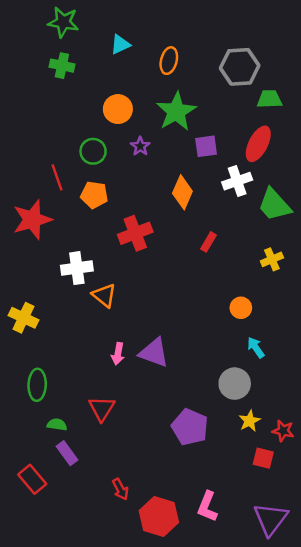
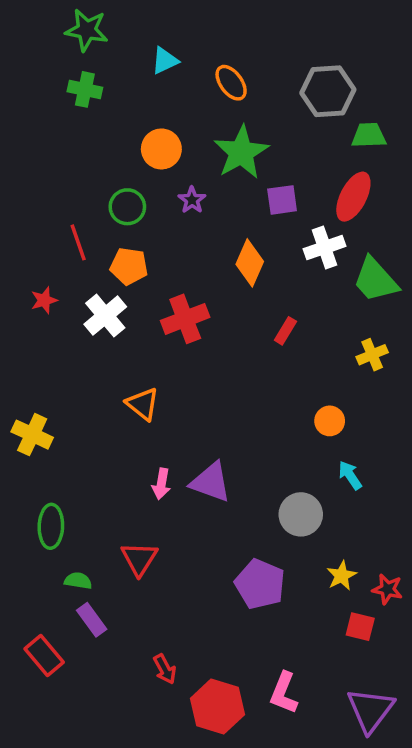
orange ellipse: (169, 61) -> (231, 83), turned -50
red star: (32, 220) -> (44, 300), size x0.5
white cross: (77, 268) -> (105, 316), moved, turned -32
gray circle: (235, 384) -> (301, 514), moved

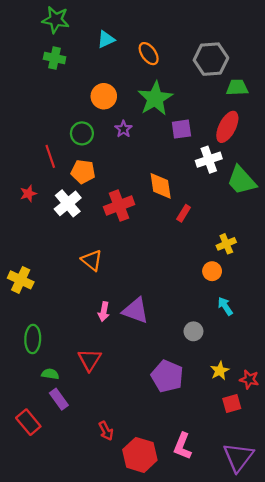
orange diamond: (250, 263) -> (161, 186), moved, turned -32
yellow cross: (372, 355) -> (226, 244), moved
gray circle: (301, 514) -> (193, 331), size x0.7
red square: (360, 627) -> (232, 404), turned -30

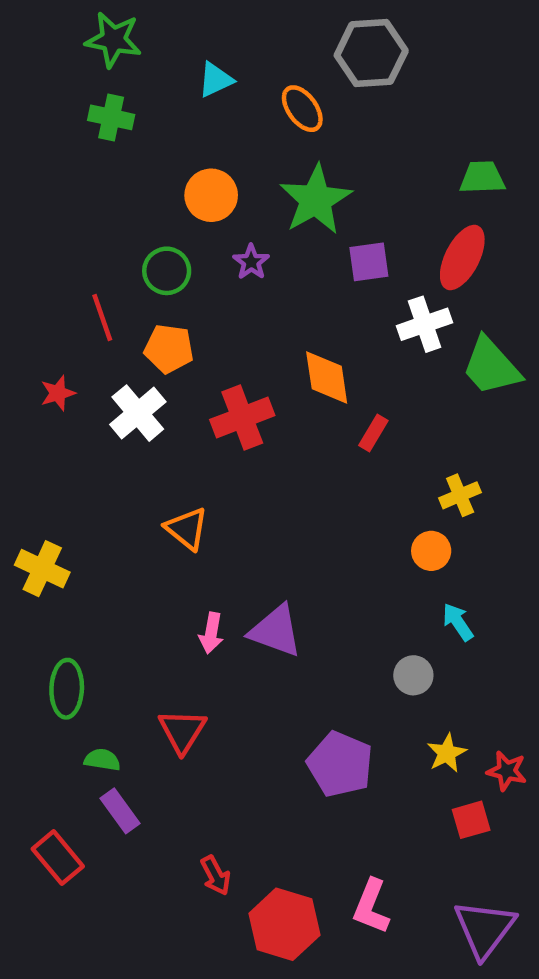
gray hexagon: (211, 59) -> (371, 53), moved
gray circle: (193, 331) -> (413, 675), moved

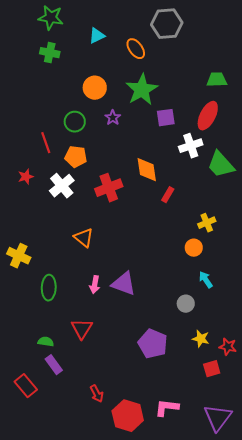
green ellipse: (67, 689) -> (49, 288), moved
yellow star: (447, 753) -> (201, 339), turned -30
pink L-shape: (371, 906) -> (167, 408), turned 75

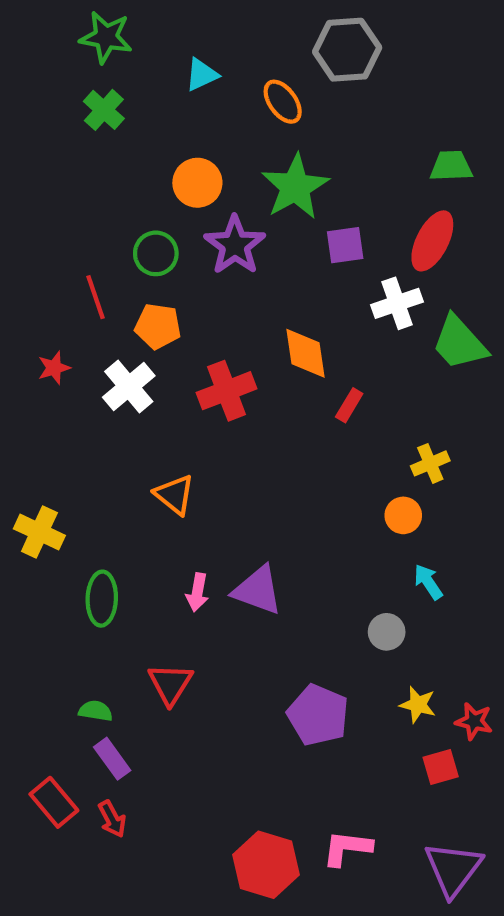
green cross: (50, 53) -> (104, 110), turned 30
purple star: (113, 118) -> (235, 245), size x1.8
red arrow: (97, 394) -> (112, 819), moved

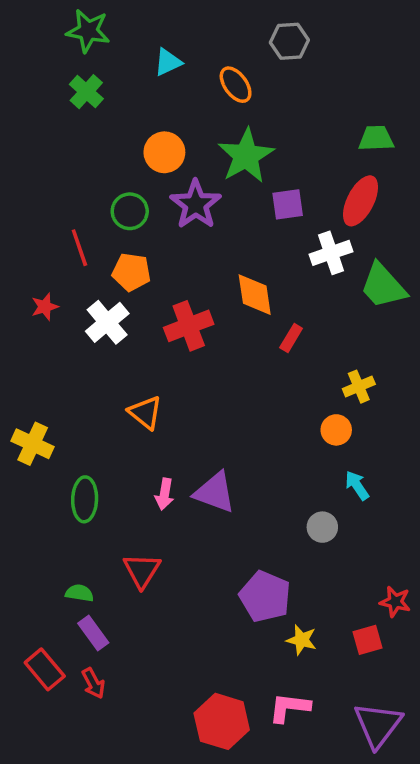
gray hexagon: (347, 50) -> (289, 41), size x0.7
yellow star: (418, 705) -> (302, 640), moved

